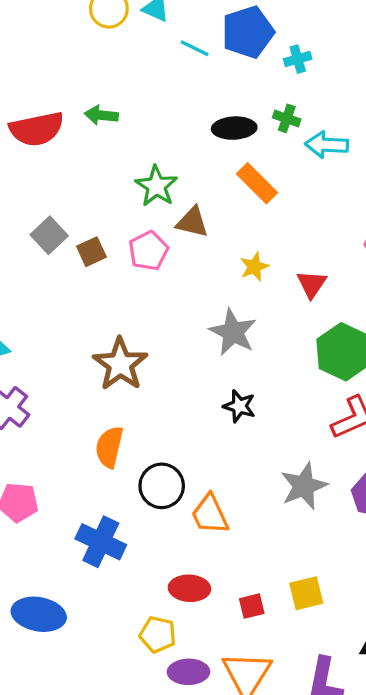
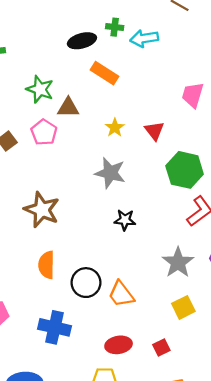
yellow square: (306, 593) -> (183, 307), moved

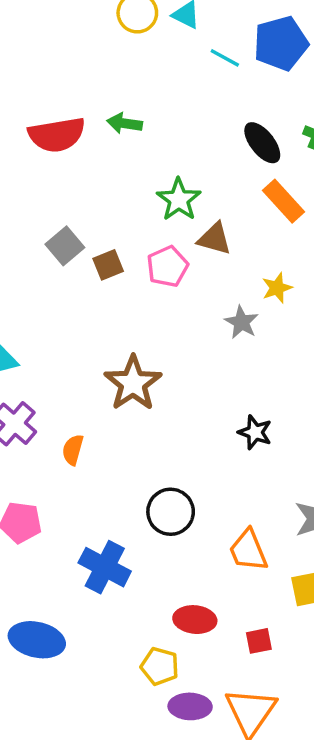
black ellipse: (82, 41) -> (262, 143), turned 52
gray star: (110, 173) -> (241, 322), moved, size x0.7
orange semicircle: (47, 265) -> (73, 450), moved, size x0.7
orange trapezoid: (121, 294) -> (248, 550), moved

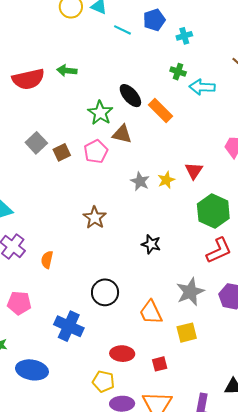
blue pentagon: (281, 43) -> (154, 20), size x0.7
black ellipse: (262, 143) -> (130, 96), moved
yellow star: (277, 288) -> (166, 180), moved
brown star: (133, 383) -> (95, 218), moved, size x0.7

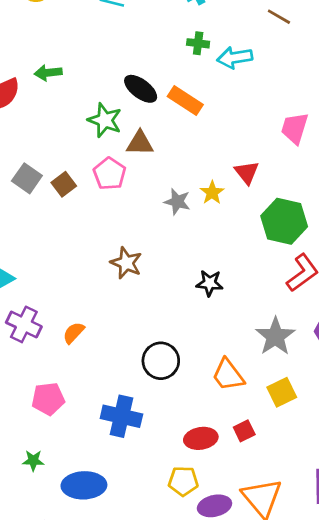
orange semicircle: (47, 260) -> (74, 333), turned 42
red square: (160, 364) -> (244, 431), moved

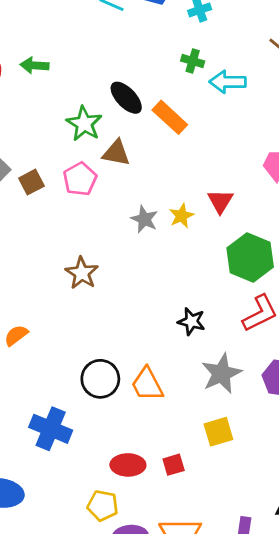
black star: (210, 283) -> (191, 321), moved
orange trapezoid: (228, 375) -> (147, 384), moved

